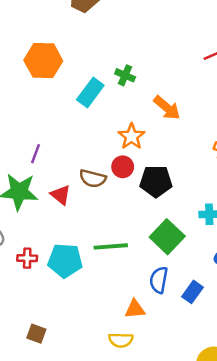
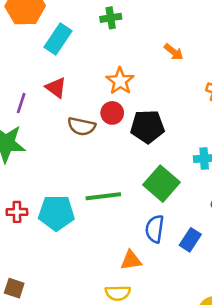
green cross: (125, 75) -> (111, 18), turned -30
cyan rectangle: (90, 93) -> (58, 39), moved
orange arrow: (167, 108) -> (174, 52), moved, size x0.7
red triangle: (61, 195) -> (56, 88), moved
brown square: (36, 334) -> (14, 288), moved

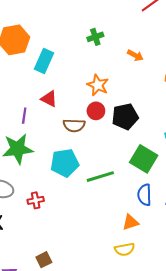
green cross: (111, 18) -> (95, 37), moved
cyan pentagon: (56, 213) -> (65, 163), moved
brown square: (14, 288) -> (44, 260), turned -35

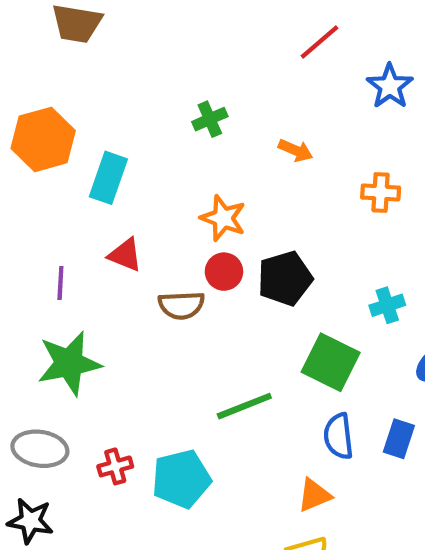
purple line: (24, 116) -> (60, 283), moved
cyan pentagon: (65, 163) -> (181, 479), moved

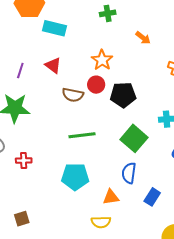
cyan rectangle: (108, 178) -> (55, 28), turned 70
green line: (244, 406) -> (82, 135), moved
blue rectangle: (399, 439) -> (152, 197), moved
cyan pentagon: (181, 479) -> (75, 177), moved

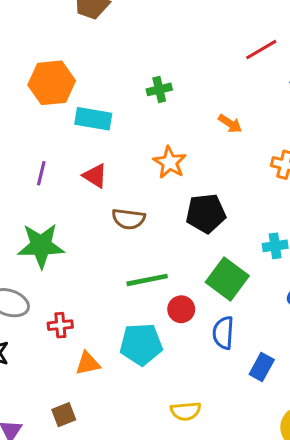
green cross: (108, 13) -> (159, 89), moved
purple line: (20, 70) -> (41, 173), moved
red circle: (96, 85) -> (181, 309), moved
orange triangle: (111, 197) -> (88, 363), moved

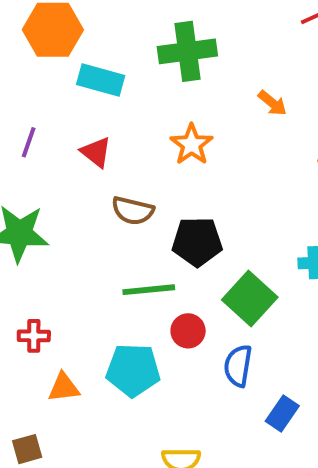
green cross: (159, 89) -> (187, 51), size x1.8
black pentagon: (206, 213) -> (197, 242), moved

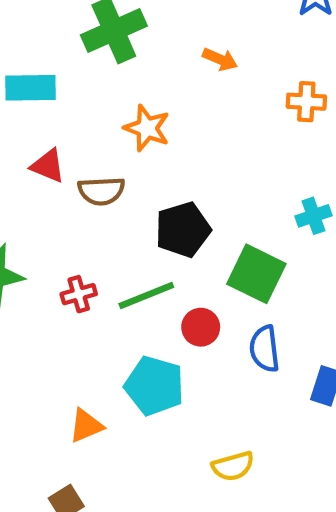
brown semicircle: (133, 211) -> (101, 191), moved
red cross: (34, 336) -> (79, 294), moved
cyan pentagon: (133, 370) -> (154, 386), turned 30

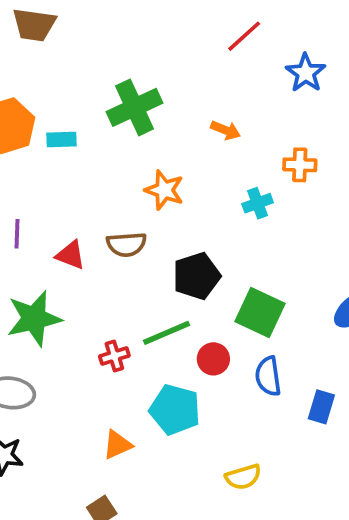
cyan rectangle: (30, 88) -> (61, 139), moved, size x0.7
red triangle: (48, 166) -> (71, 255), moved
cyan cross: (313, 216) -> (258, 203), moved
red cross: (79, 294) -> (114, 356), moved

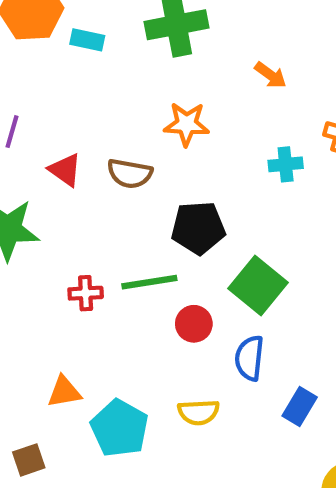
orange star: (164, 190) -> (187, 124), turned -30
cyan pentagon: (175, 410) -> (120, 428), moved
yellow semicircle: (243, 477) -> (199, 412), moved

